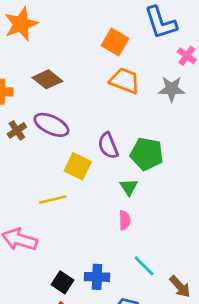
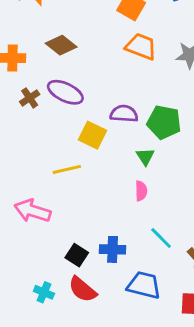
purple semicircle: (108, 146) -> (124, 114), turned 116

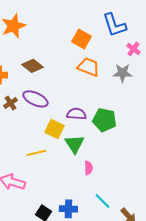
green triangle: (145, 157) -> (74, 144), moved, size x1.5

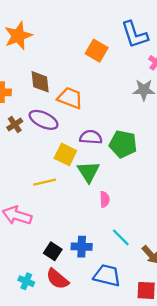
brown diamond: (32, 66) -> (40, 82), turned 45
orange trapezoid: (88, 67) -> (70, 98), moved

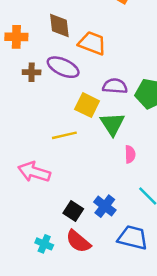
brown cross: (15, 124) -> (32, 72), turned 35
blue cross: (82, 247) -> (105, 206), turned 36

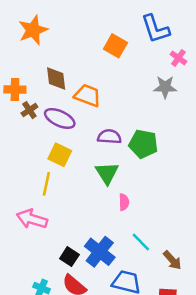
brown cross: (32, 72) -> (29, 110), moved, turned -35
yellow square: (87, 105) -> (60, 155), moved
yellow line: (64, 135) -> (46, 184), moved, turned -65
blue cross: (105, 206) -> (100, 252), size x1.4

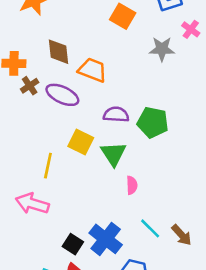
gray star: (165, 87) -> (162, 49), moved
yellow square: (60, 155) -> (81, 142), moved
brown arrow: (172, 260) -> (182, 235), moved

